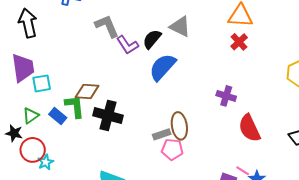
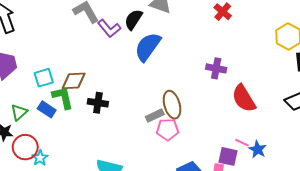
cyan square: (42, 83) -> (44, 78), moved
black cross: (108, 116) -> (98, 103), size x0.7

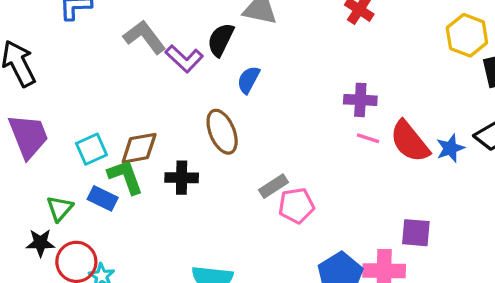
blue semicircle: (148, 47) -> (248, 80), size x0.6
brown ellipse: (172, 105) -> (222, 132), moved
pink line: (242, 143) -> (368, 138), moved
blue star: (258, 149) -> (450, 148), moved, turned 30
purple square: (228, 156) -> (416, 233), moved

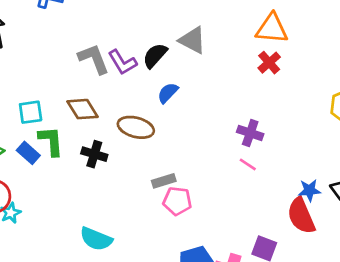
gray L-shape: (144, 37) -> (94, 59), moved
brown ellipse: (222, 132) -> (136, 127), turned -68
red semicircle: (410, 142) -> (301, 216), moved
brown diamond: (139, 148) -> (82, 109), moved, turned 52

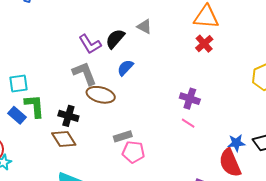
gray triangle: (192, 40) -> (144, 27), size x0.7
gray L-shape: (94, 59) -> (85, 73), moved
brown diamond: (82, 109) -> (64, 139), moved

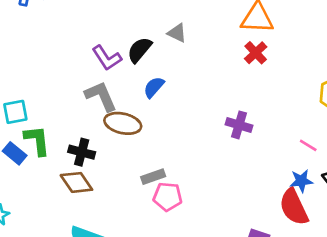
pink line: (188, 123) -> (308, 145), moved

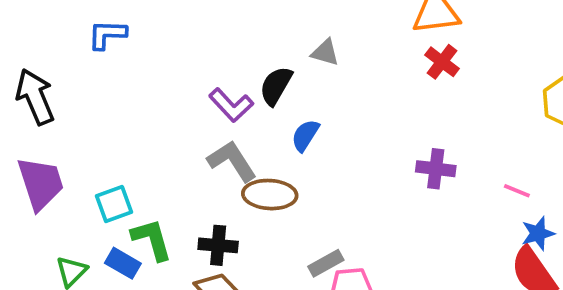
pink line: (308, 145) -> (517, 191), moved

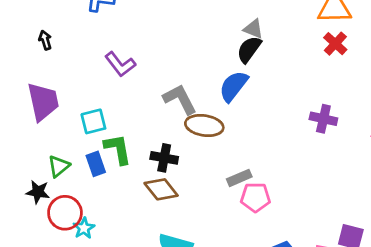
black semicircle: (276, 86) -> (249, 49), moved
black arrow: (35, 97) -> (45, 40), size x0.5
purple L-shape: (231, 105) -> (120, 64), moved
blue semicircle: (305, 135) -> (234, 86), size x1.4
blue rectangle: (123, 263) -> (96, 164), turned 35

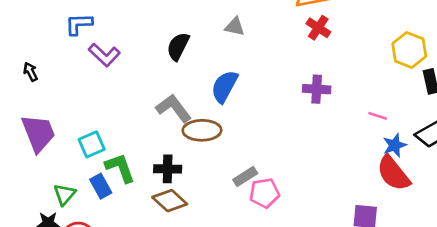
black semicircle: (249, 49) -> (178, 46), moved
purple L-shape: (120, 64) -> (104, 55), moved
purple cross: (323, 119) -> (317, 89), moved

